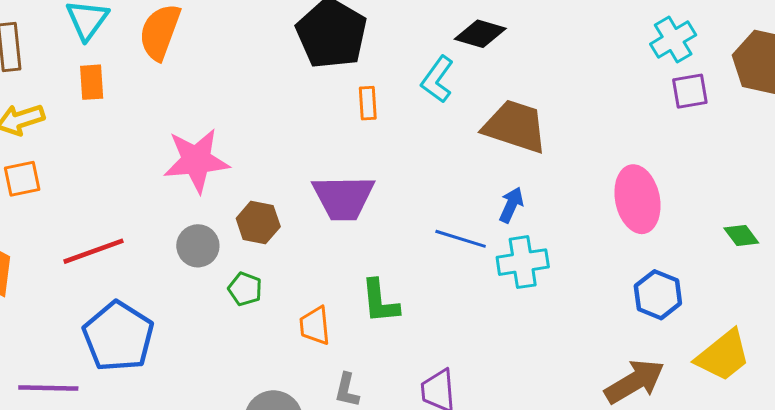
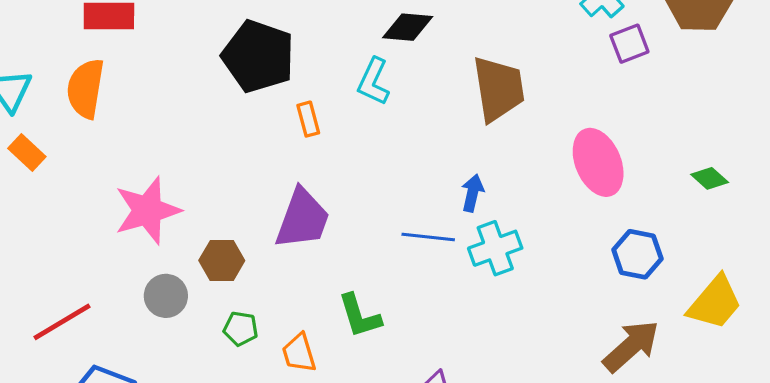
orange rectangle: (92, 82) -> (27, 152), turned -32
brown trapezoid: (515, 126) -> (499, 89), moved, turned 74
purple trapezoid: (343, 198) -> (302, 219), turned -58
green pentagon: (245, 289) -> (241, 329), moved

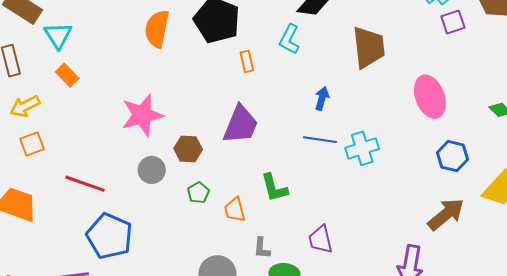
orange semicircle: (86, 89) -> (157, 29), moved
blue arrow: (473, 193) -> (322, 98), moved
red line: (62, 322) -> (85, 184), turned 48
green pentagon: (241, 329) -> (198, 193), turned 30

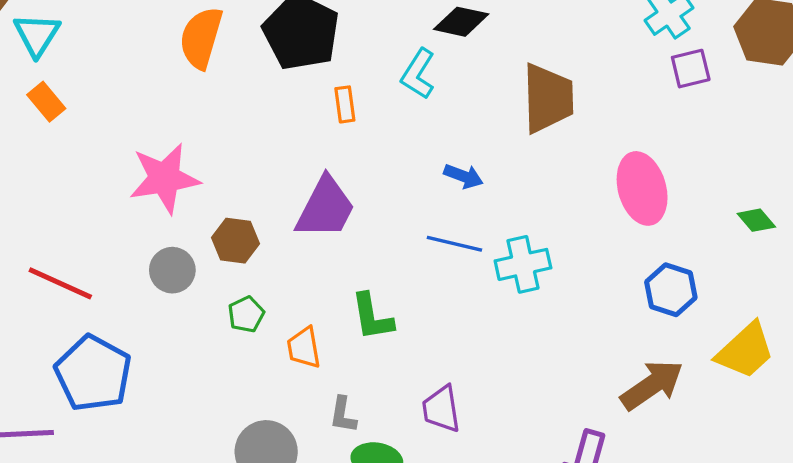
blue arrow: (322, 98) -> (463, 176), turned 90

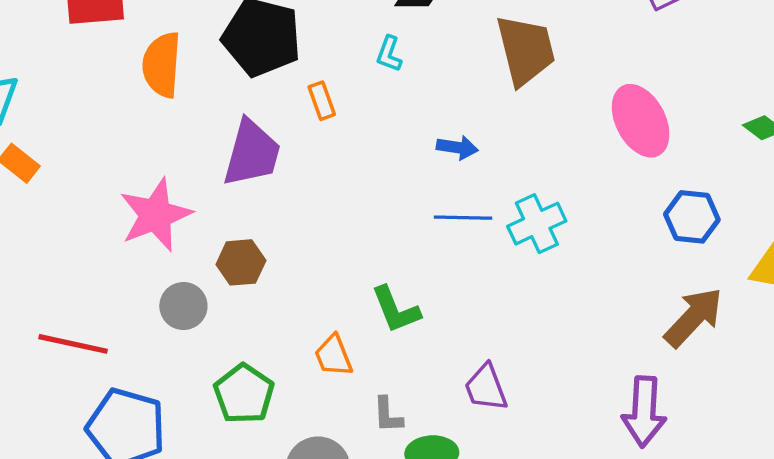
cyan L-shape: (418, 74) -> (389, 54), size x0.7
purple trapezoid: (325, 208) -> (252, 153), moved
green pentagon: (246, 314) -> (244, 394), moved, size x1.6

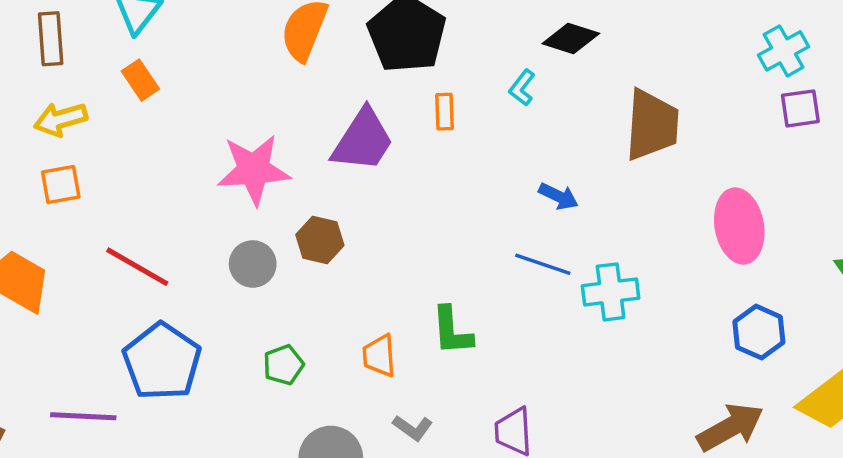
green pentagon: (244, 394) -> (283, 365), size x0.7
gray L-shape: (388, 415) -> (413, 428), turned -69

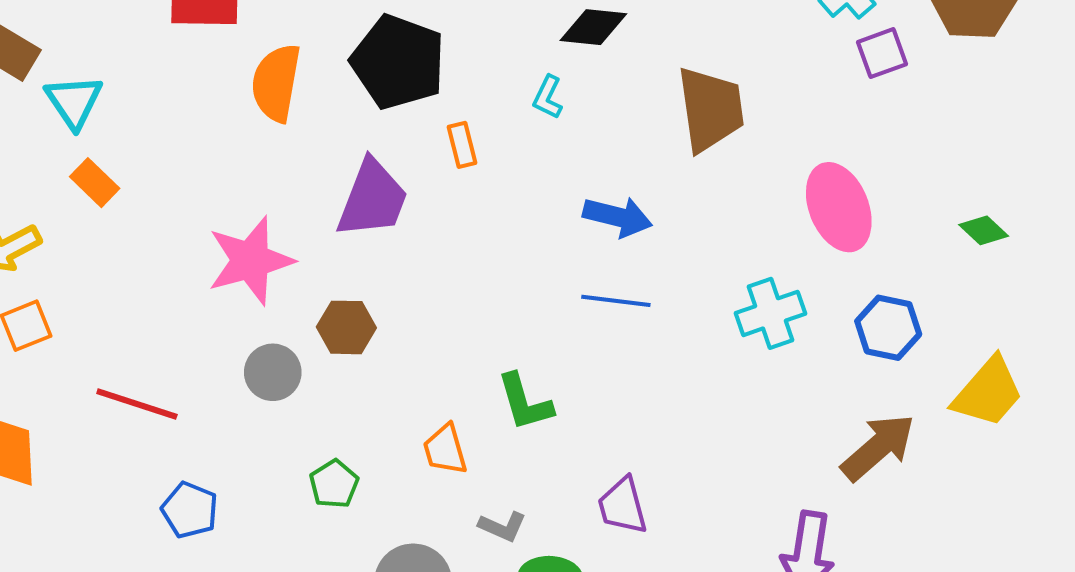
blue arrow: (558, 196) -> (618, 217), size x1.4
cyan cross: (611, 292) -> (770, 313), moved
blue pentagon: (162, 362) -> (190, 510), size x0.6

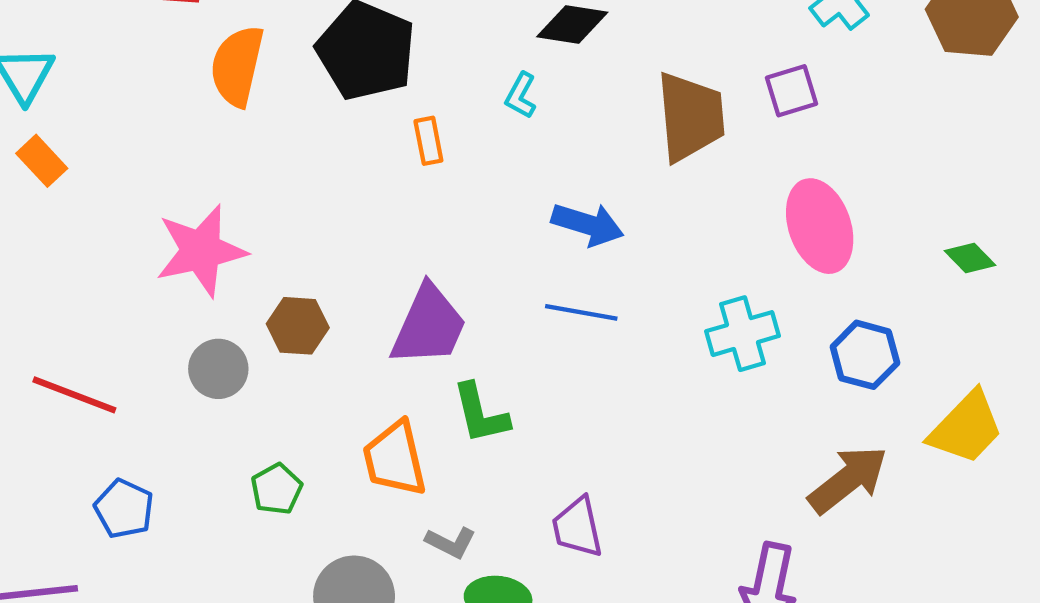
purple square: (882, 53) -> (791, 91), moved
purple trapezoid: (372, 199) -> (429, 326), moved
orange trapezoid: (445, 449) -> (395, 459), size x1.4

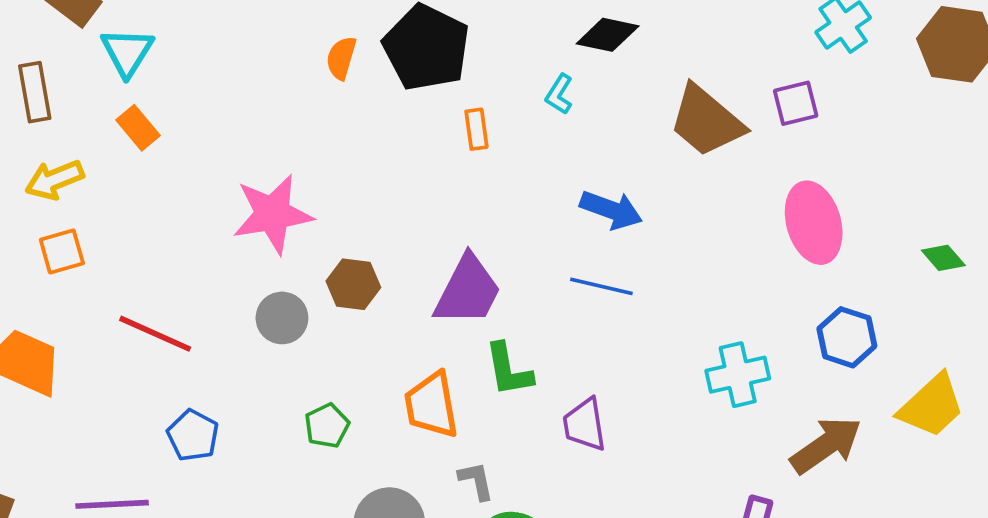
orange semicircle: (237, 66) -> (341, 58), moved, size x0.6
brown trapezoid: (691, 117) -> (706, 121), turned 132
cyan cross: (742, 334) -> (738, 375), moved
purple trapezoid: (577, 527) -> (585, 425), moved
gray L-shape: (451, 542) -> (476, 481), turned -132

